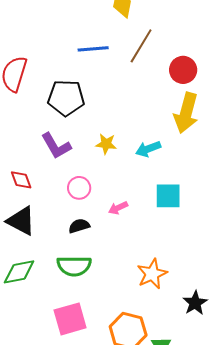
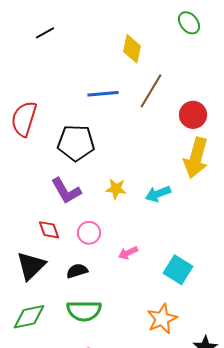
red diamond: (21, 180) -> (49, 230), moved
cyan square: (168, 196) -> (178, 270), moved, turned 32
black triangle: (21, 221) -> (31, 266), turned 48
black semicircle: (79, 226) -> (77, 271), moved

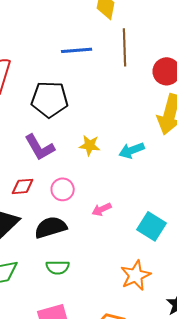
brown line: (151, 91) -> (125, 47), turned -33
red diamond: (49, 230) -> (23, 186), turned -75
black semicircle: (77, 271) -> (51, 227), size x1.5
green semicircle: (84, 311) -> (58, 267), size x0.7

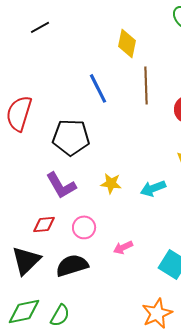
blue line: (77, 50) -> (98, 88), turned 68
green semicircle: (58, 267) -> (60, 315), moved, turned -60

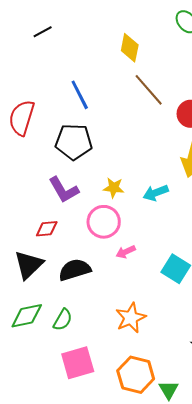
brown line: (146, 85) -> (149, 90), turned -39
blue line: (98, 88) -> (80, 95), moved
pink circle: (84, 227) -> (104, 222), moved, size x1.4
orange star: (157, 313) -> (131, 318), moved

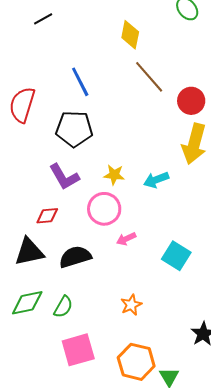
black triangle: (29, 265) -> (29, 252), turned 32
orange star: (131, 318) -> (131, 305), size x0.7

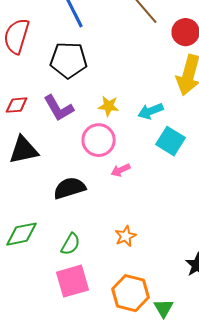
red diamond: (47, 216) -> (17, 105), moved
black triangle: (29, 252) -> (24, 150), moved
cyan square: (176, 256) -> (171, 141), moved
green semicircle: (63, 307) -> (71, 244), moved

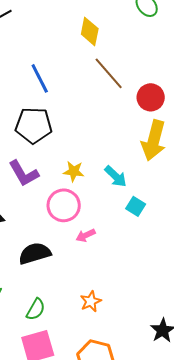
cyan arrow: (151, 111) -> (116, 176), turned -115
cyan square: (171, 141) -> (136, 206), size x0.7

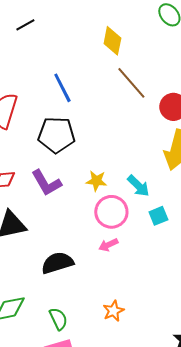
pink circle: (64, 205) -> (111, 212), moved
cyan square: (136, 206) -> (158, 216), turned 36
green semicircle: (36, 309) -> (58, 319), turned -55

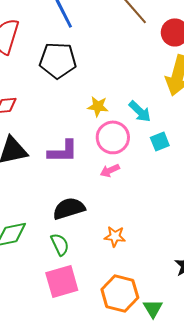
purple L-shape: (46, 183) -> (63, 151), moved, turned -60
black semicircle: (57, 263) -> (69, 208), moved
orange star: (113, 311) -> (115, 236), turned 30

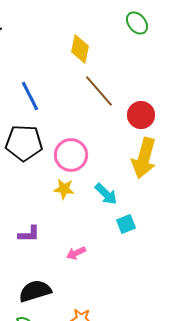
pink circle: (113, 137) -> (71, 155), moved
purple L-shape: (63, 151) -> (29, 234), size x0.7

